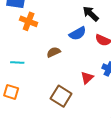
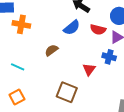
cyan line: (17, 62) -> (18, 67), turned 32
orange square: (11, 92) -> (17, 97), turned -35

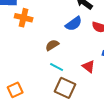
cyan line: (18, 67) -> (57, 67), moved
red triangle: (89, 69) -> (89, 66), turned -32

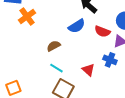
orange cross: (24, 18) -> (27, 16), turned 36

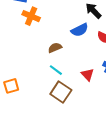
orange cross: (27, 16) -> (31, 16), turned -36

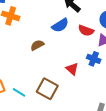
cyan line: (56, 70) -> (19, 92), moved

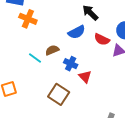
blue cross: (94, 59) -> (71, 64), moved
cyan line: (19, 92) -> (35, 58), moved

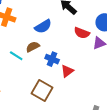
blue semicircle: (77, 32) -> (43, 26), moved
red triangle: (85, 77) -> (67, 71), turned 40

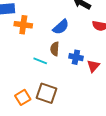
brown semicircle: (33, 47) -> (55, 49), turned -48
brown square: (42, 90) -> (46, 93), moved

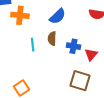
cyan line: (40, 61) -> (33, 45), moved, turned 64
brown square: (46, 93) -> (80, 81), moved

